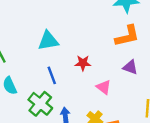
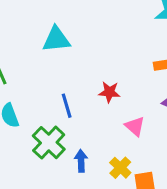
cyan triangle: (48, 41) -> (56, 39), moved

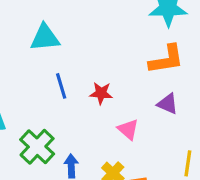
blue line: (67, 106) -> (61, 86), moved

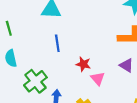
red star: (101, 93) -> (83, 64), moved

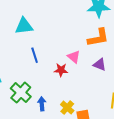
pink triangle: (98, 79) -> (74, 57), moved

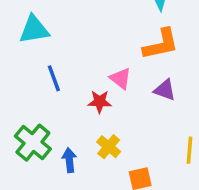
yellow cross: (67, 108) -> (109, 147), moved

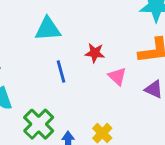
red star: (100, 102) -> (95, 53), moved

